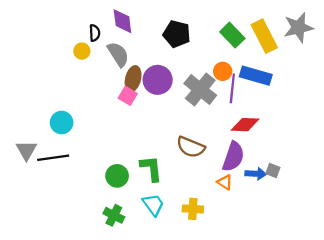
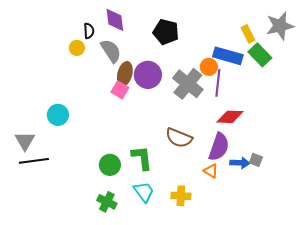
green rectangle: (232, 35) -> (260, 55), moved
yellow rectangle: (264, 36) -> (248, 34), size x0.6
blue rectangle: (256, 76) -> (228, 56), moved
black line: (53, 158) -> (34, 161), moved

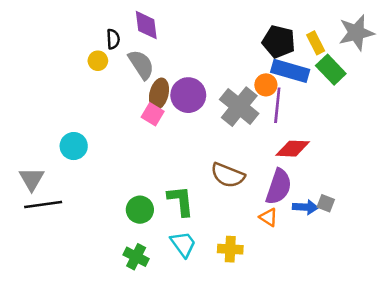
black pentagon: (166, 32) -> (279, 42), moved

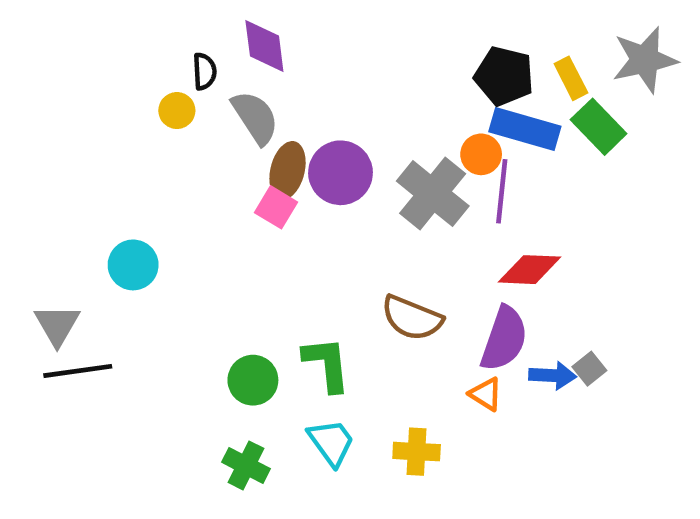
gray square: (326, 203) -> (589, 369), turned 30

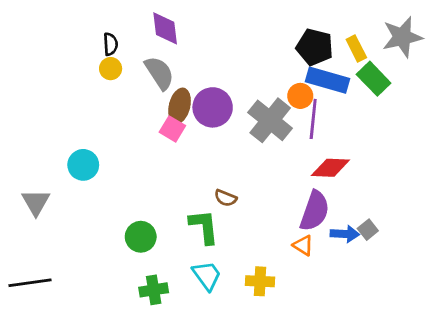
black semicircle: (205, 71) -> (111, 44), moved
brown semicircle: (412, 318) -> (226, 198), moved, size x0.6
black line: (78, 371) -> (30, 283), moved
green circle: (253, 380) -> (141, 237), moved
green cross: (246, 465) -> (154, 290), turned -36

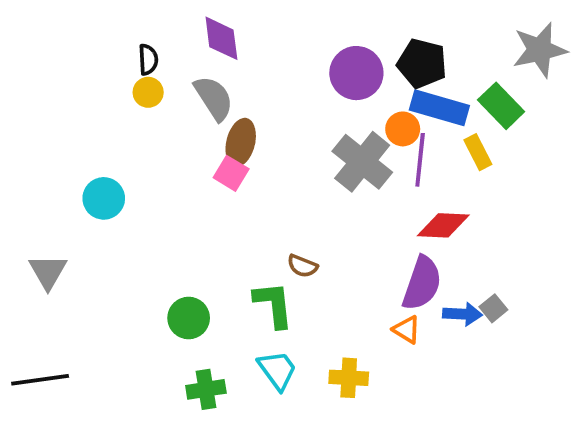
yellow rectangle: (356, 48) -> (478, 152), moved
purple circle: (213, 107) -> (356, 73), moved
cyan circle: (83, 165) -> (104, 198), moved

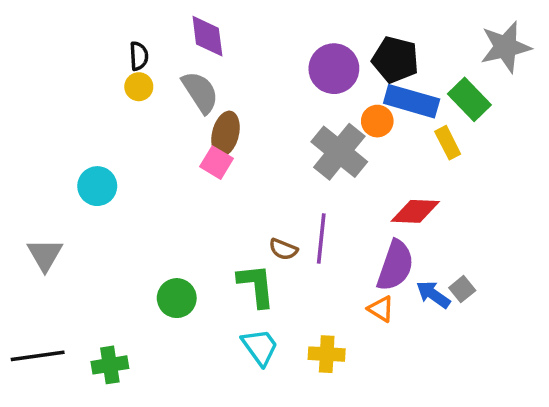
purple line: (420, 160) -> (321, 238), moved
blue arrow: (463, 314) -> (433, 294), turned -148
green cross: (206, 389) -> (110, 365), moved

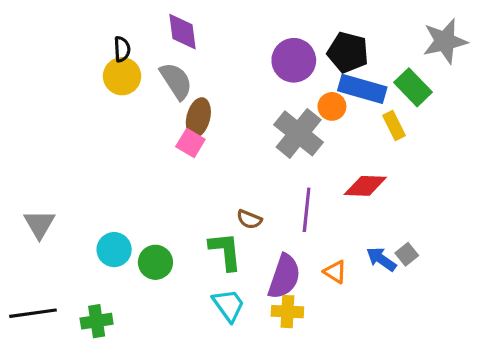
yellow circle: (139, 87) -> (122, 76), size x1.5
cyan circle: (97, 186) -> (114, 250), moved
purple line: (321, 238) -> (307, 210), moved
purple semicircle: (395, 266) -> (284, 277), moved

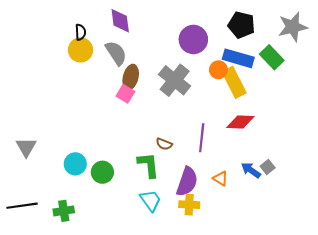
black pentagon: (348, 52) -> (241, 25), moved
yellow rectangle: (394, 125) -> (234, 82), moved, size x1.6
gray cross: (299, 133) -> (175, 80), moved

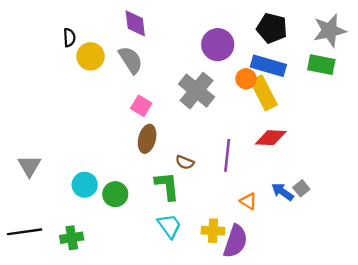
black semicircle: (80, 32) -> (69, 38), moved
green rectangle: (272, 57) -> (321, 65), moved, turned -35
brown ellipse: (131, 77) -> (147, 139), moved
purple semicircle: (187, 182) -> (235, 241), moved

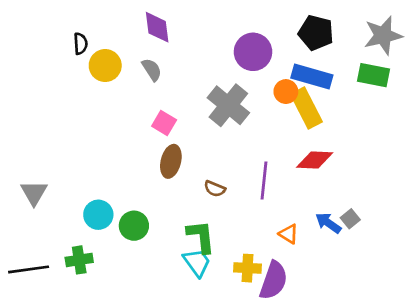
gray semicircle: (131, 60) -> (152, 70), size x0.7
green L-shape: (167, 186) -> (201, 237), moved
green cross: (72, 238) -> (79, 260), moved

